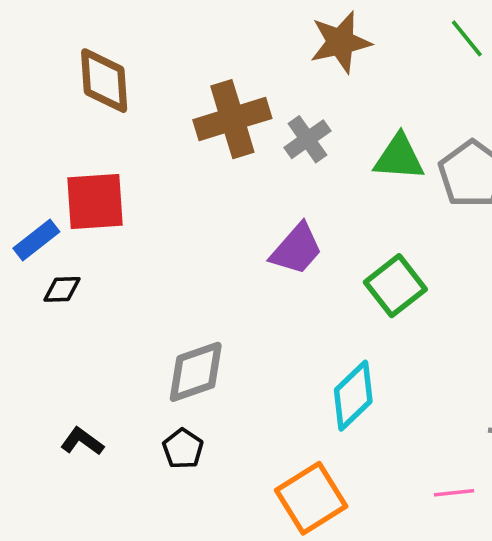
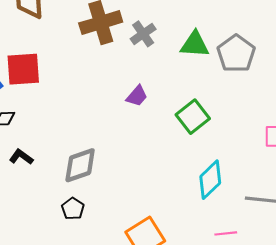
purple trapezoid: (296, 249) -> (137, 96), size x0.7
cyan diamond: (353, 396) -> (210, 180), moved
black L-shape: (82, 441) -> (21, 157), moved

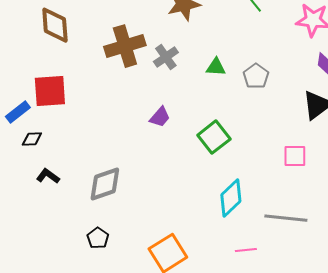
green triangle: (195, 44) -> (216, 67), size x0.7
gray pentagon: (236, 54) -> (256, 76), size x0.7
black pentagon: (73, 209) -> (98, 238), moved

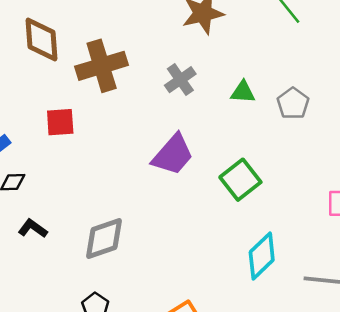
brown cross: (125, 46) -> (102, 66), moved
red square: (50, 91) -> (60, 122), moved, size x0.7
purple trapezoid: (160, 117) -> (173, 155), size x1.6

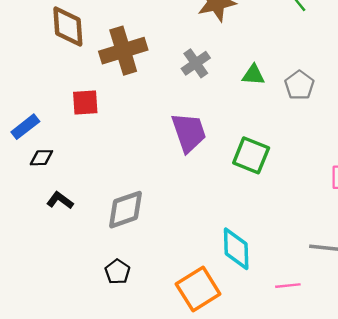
purple trapezoid: (173, 155) -> (189, 132), turned -60
green square: (240, 180) -> (251, 155), turned -30
cyan diamond: (262, 256) -> (236, 249), moved, turned -48

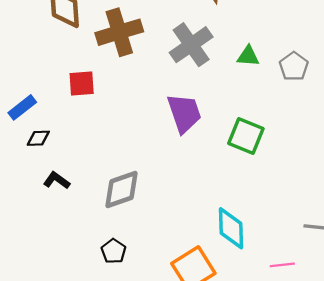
gray cross: (196, 63) -> (191, 45), size x1.5

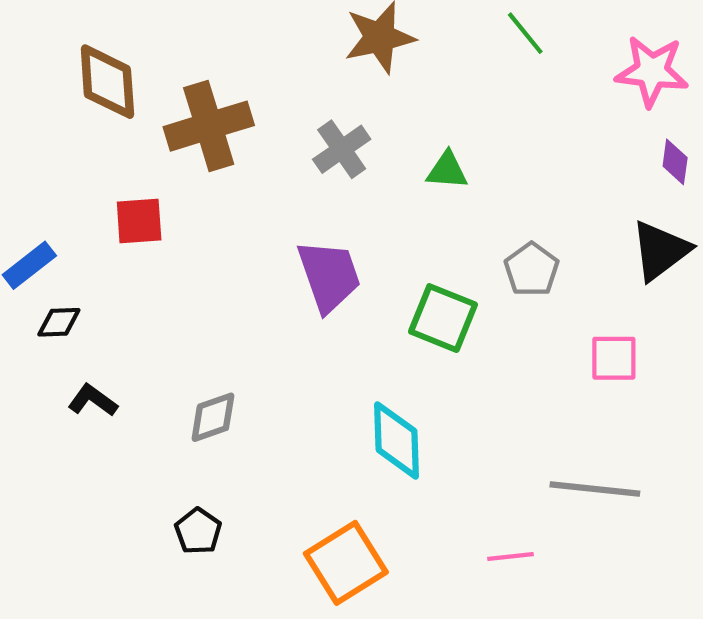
gray cross: (191, 45) -> (342, 149), size x0.7
gray pentagon: (294, 66) -> (532, 270), moved
gray diamond: (122, 190) -> (213, 417), size x0.7
cyan diamond: (231, 228) -> (397, 440), moved

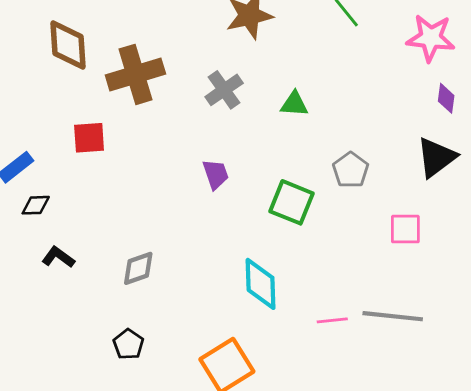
purple trapezoid: (329, 276) -> (216, 174), size x0.6
pink line: (510, 557) -> (332, 320), moved

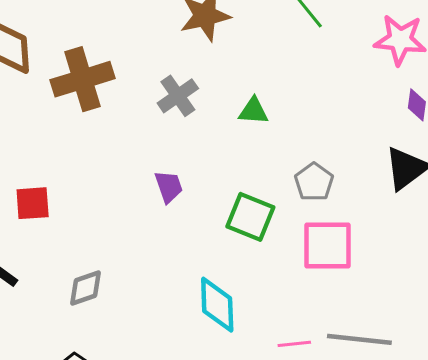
red square: (89, 138) -> (33, 203), moved
pink square: (405, 229) -> (328, 246), moved, size x1.5

